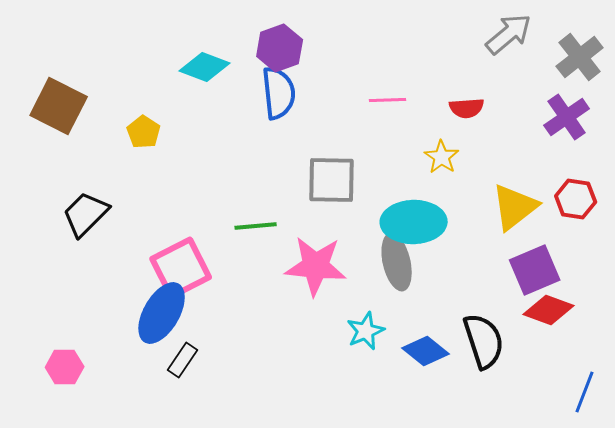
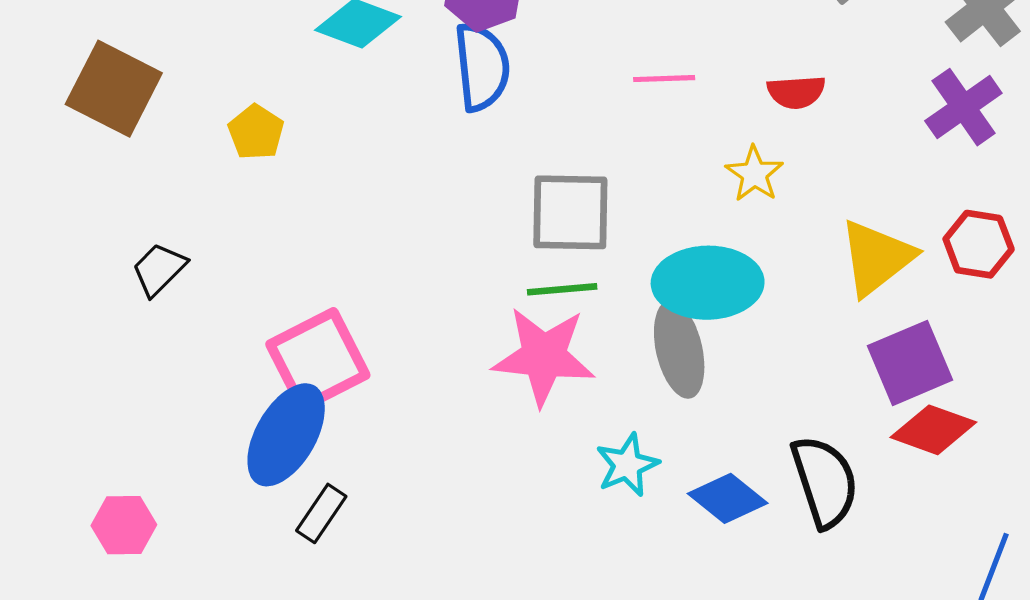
black trapezoid: (86, 214) -> (159, 269), size x0.7
green line: (256, 226) -> (562, 289), moved

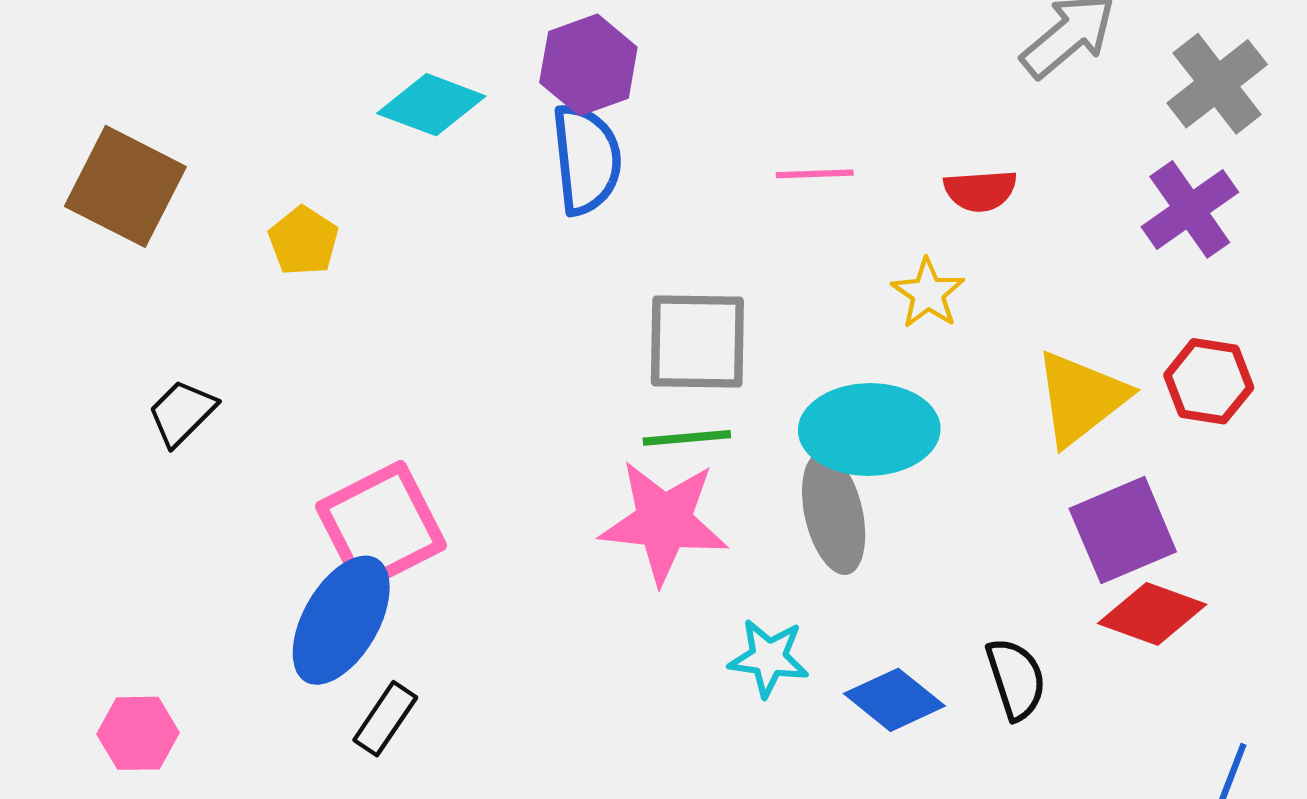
cyan star: (627, 465) -> (769, 658), turned 30
black semicircle: (825, 482) -> (1016, 679), size x0.7

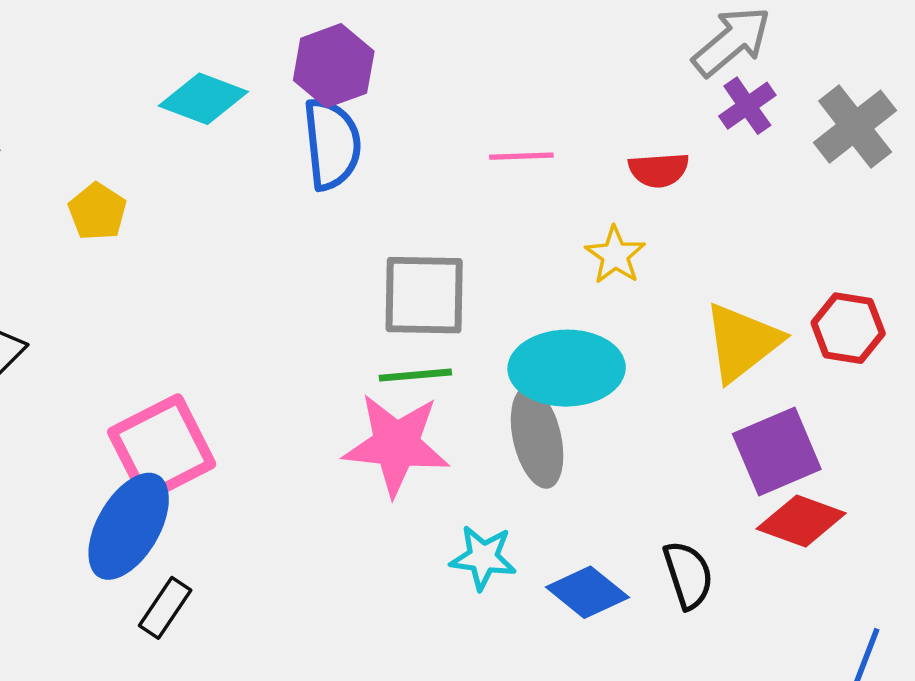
gray cross: (1217, 84) -> (855, 127), moved
purple cross: (1190, 209) -> (747, 106), moved, size x0.7

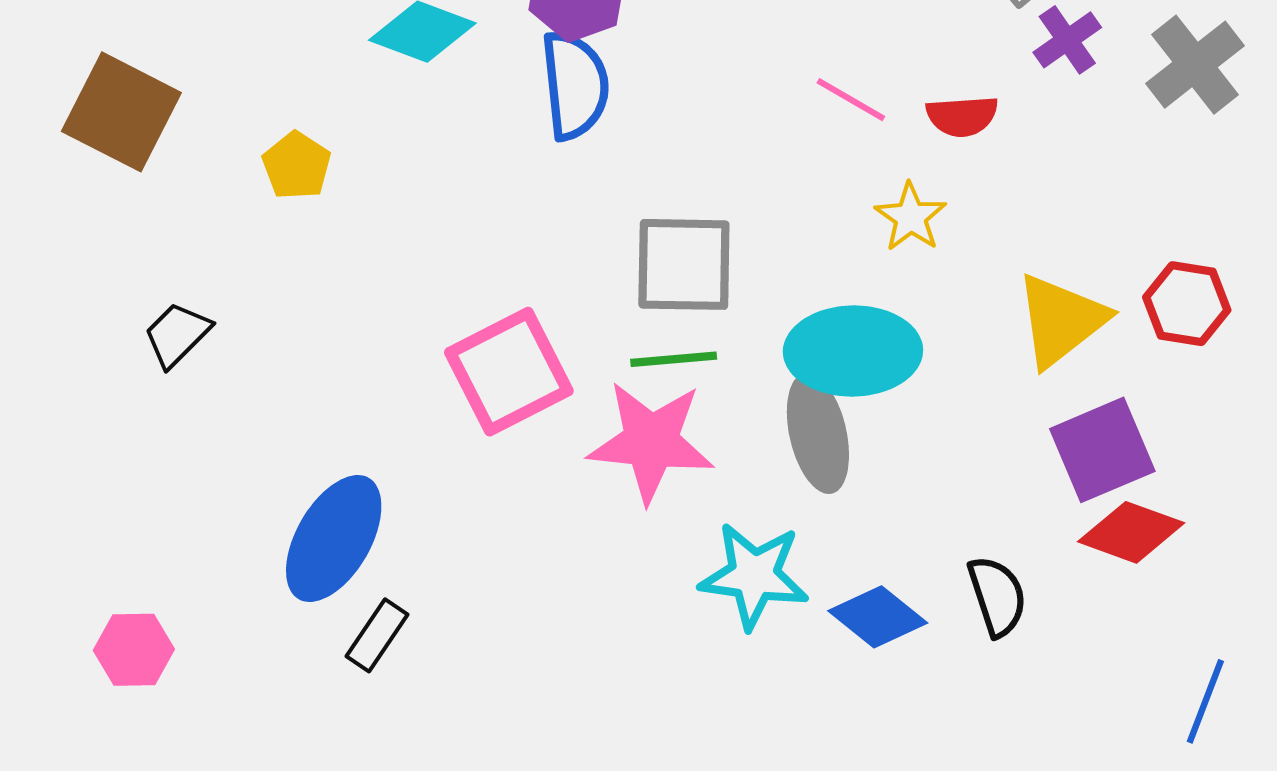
pink line: (521, 156) -> (851, 100), moved, turned 32
pink square: (162, 448) -> (509, 372), moved
cyan star: (483, 558) -> (754, 576), size x1.4

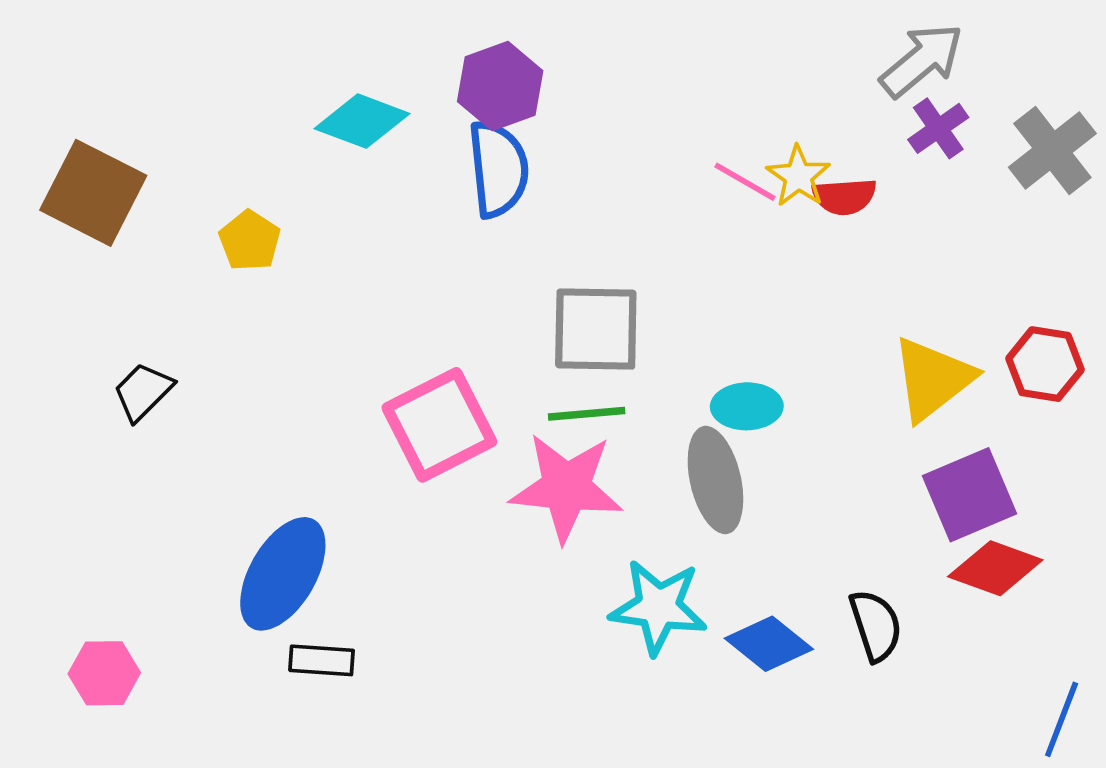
yellow star: (911, 217) -> (798, 176), moved
cyan ellipse: (853, 351) -> (747, 406), size x0.6
black rectangle: (377, 635) -> (322, 660), turned 60

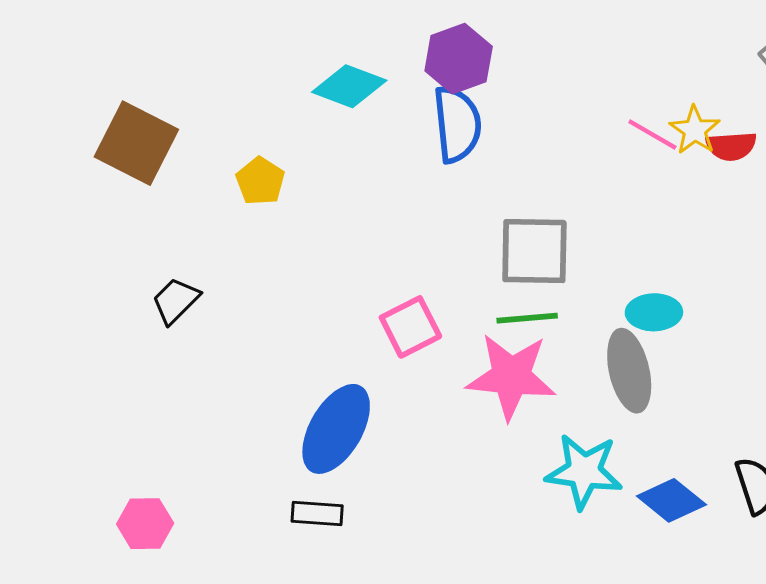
pink square: (439, 425) -> (410, 327), size x0.7
blue ellipse: (283, 574) -> (336, 429), moved

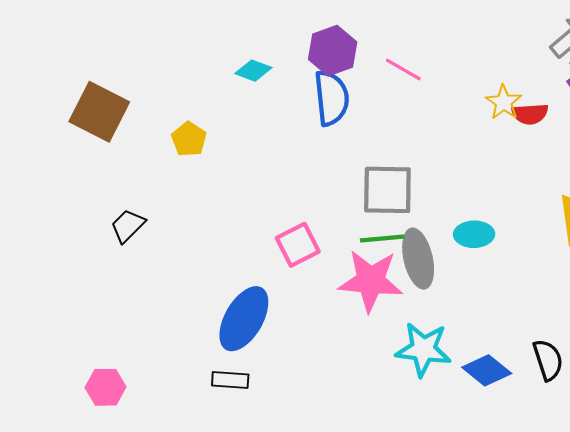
cyan diamond: (349, 86) -> (253, 71), size x0.7
pink line: (652, 134) -> (403, 70), moved
gray ellipse: (629, 371) -> (418, 259), moved

